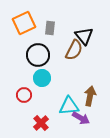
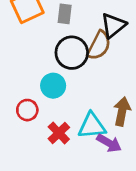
black triangle: (84, 36) -> (113, 25), turned 30
black circle: (38, 55) -> (72, 53), moved
red cross: (41, 123) -> (59, 133), moved

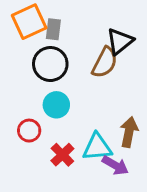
gray rectangle: (65, 14) -> (53, 29), moved
black circle: (72, 53) -> (50, 64), moved

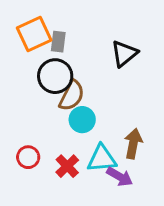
brown semicircle: (105, 62) -> (72, 96), moved
cyan circle: (56, 105) -> (82, 120), moved
red circle: (29, 131) -> (28, 157), moved

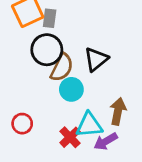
black triangle: (124, 54) -> (96, 59), moved
red cross: (67, 166) -> (70, 137), moved
purple arrow: (120, 177) -> (106, 141), turned 120

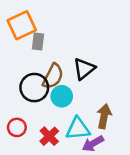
gray rectangle: (50, 18) -> (38, 41), moved
black circle: (47, 50) -> (34, 88), moved
red cross: (70, 137) -> (49, 136), moved

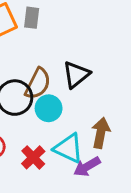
gray rectangle: (38, 41) -> (32, 18), moved
cyan triangle: (78, 129) -> (68, 148), turned 30

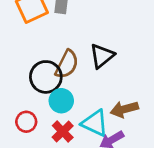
cyan circle: (49, 108) -> (61, 101), moved
brown arrow: (101, 133) -> (124, 109), turned -116

